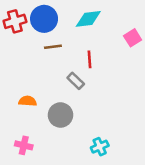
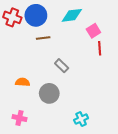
red cross: (15, 21) -> (12, 17), turned 36
pink square: (133, 38) -> (93, 31), moved
red line: (90, 59) -> (100, 48), moved

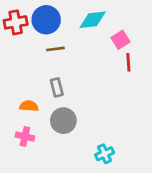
red cross: (12, 17) -> (16, 22), turned -30
gray rectangle: (62, 66) -> (57, 87), moved, turned 32
pink cross: (19, 118) -> (25, 137), moved

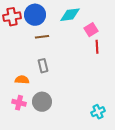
gray circle: (63, 121) -> (42, 102), moved
cyan cross: (105, 154) -> (98, 112), moved

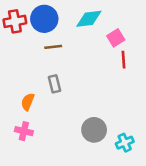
orange semicircle: (22, 80) -> (28, 102), turned -72
gray circle: (42, 102) -> (94, 130), moved

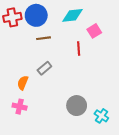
red line: (123, 60) -> (79, 49), moved
gray rectangle: (54, 84) -> (44, 68), turned 64
cyan cross: (125, 143) -> (101, 116), turned -32

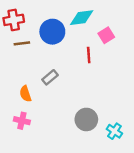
blue circle: (36, 15) -> (52, 32), moved
brown line: (43, 38) -> (22, 43), moved
orange semicircle: (23, 83) -> (25, 94), turned -40

